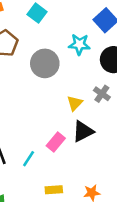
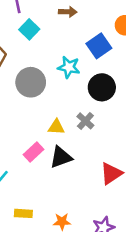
yellow triangle: (75, 103) -> (56, 127), turned 42
pink rectangle: (56, 142) -> (33, 152), moved

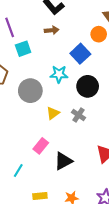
cyan square: (29, 29) -> (23, 49), turned 35
yellow triangle: (56, 127) -> (53, 113), moved, turned -32
black triangle: (61, 157) -> (63, 161), moved

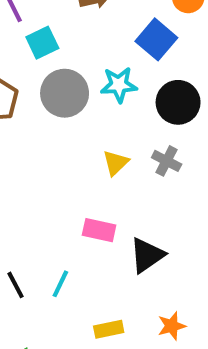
gray circle: (30, 91) -> (65, 93), moved
pink rectangle: (41, 146) -> (99, 230), turned 70

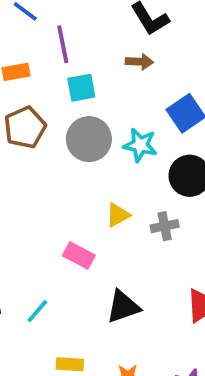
gray cross: (167, 161) -> (165, 226), turned 36
pink rectangle: (99, 230) -> (79, 255), moved

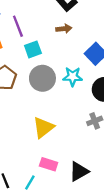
yellow triangle: (118, 215) -> (43, 127), moved, size x1.5
pink rectangle: (79, 255) -> (49, 164), moved

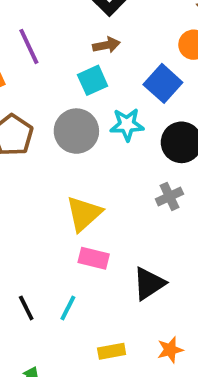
cyan square: (33, 49) -> (93, 80), moved
pink rectangle: (49, 164) -> (94, 258), moved

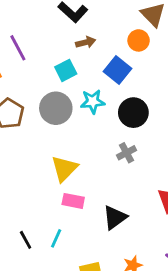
brown arrow: (106, 45) -> (86, 42), moved

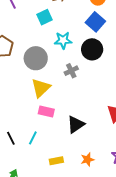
blue square: (118, 70) -> (95, 22), moved
gray circle: (56, 108) -> (36, 58), moved
gray cross: (127, 153) -> (71, 71), moved

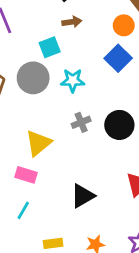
black circle: (92, 49) -> (119, 125), moved
gray circle: (36, 58) -> (33, 78), moved
pink rectangle: (46, 111) -> (26, 175), moved

